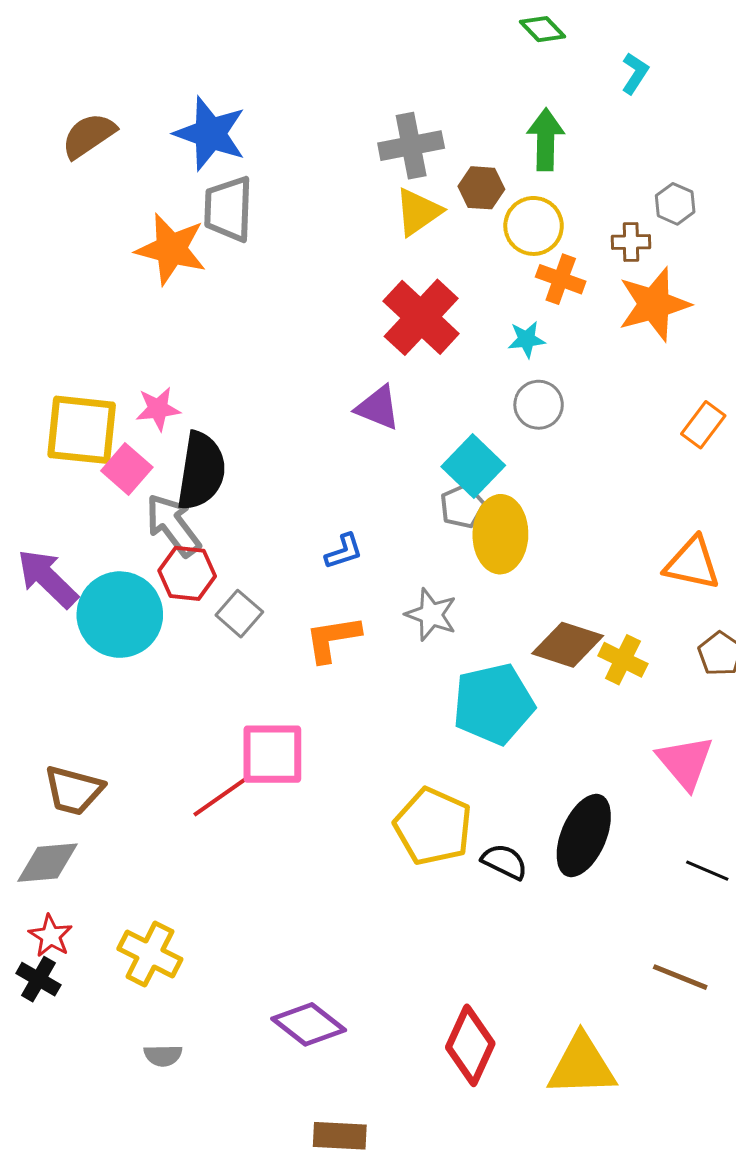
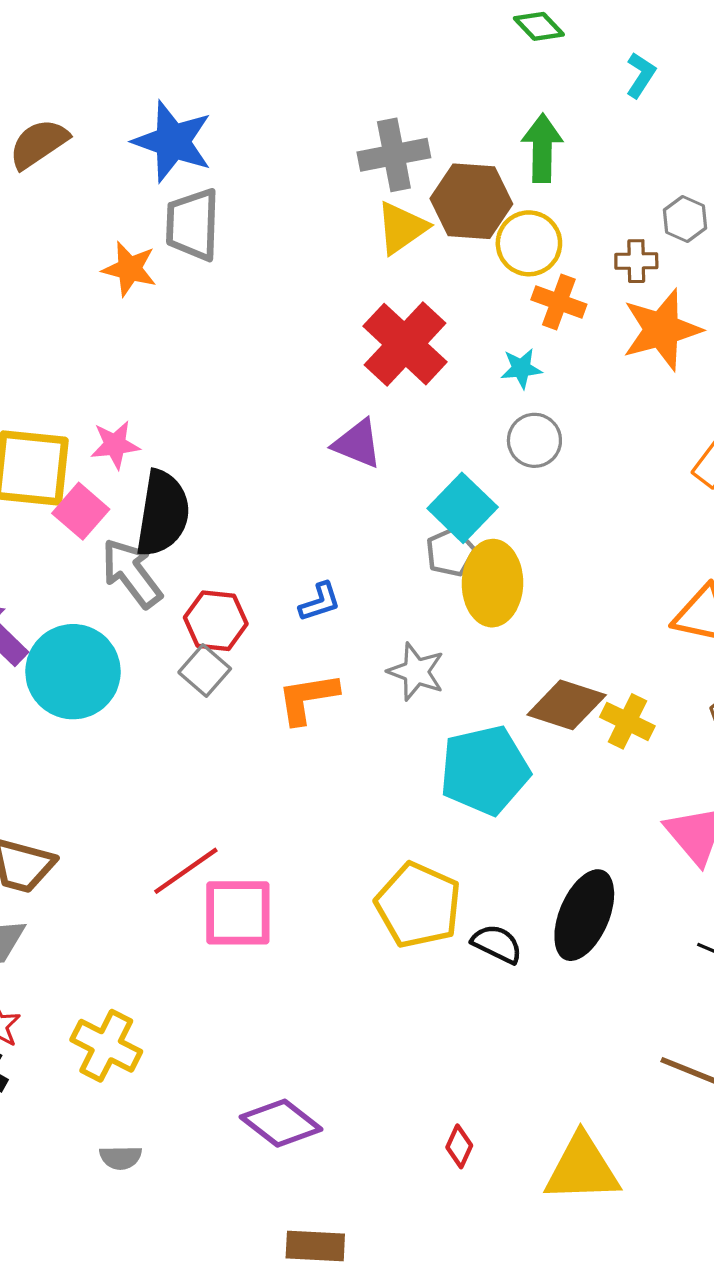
brown hexagon: (481, 188) -> (471, 201), size x1.6
orange star: (171, 249) -> (129, 269), size x0.7
red hexagon: (187, 573) -> (216, 621), moved
pink square: (272, 754) -> (238, 913), moved
red diamond: (470, 1045) -> (459, 1146), size x0.5

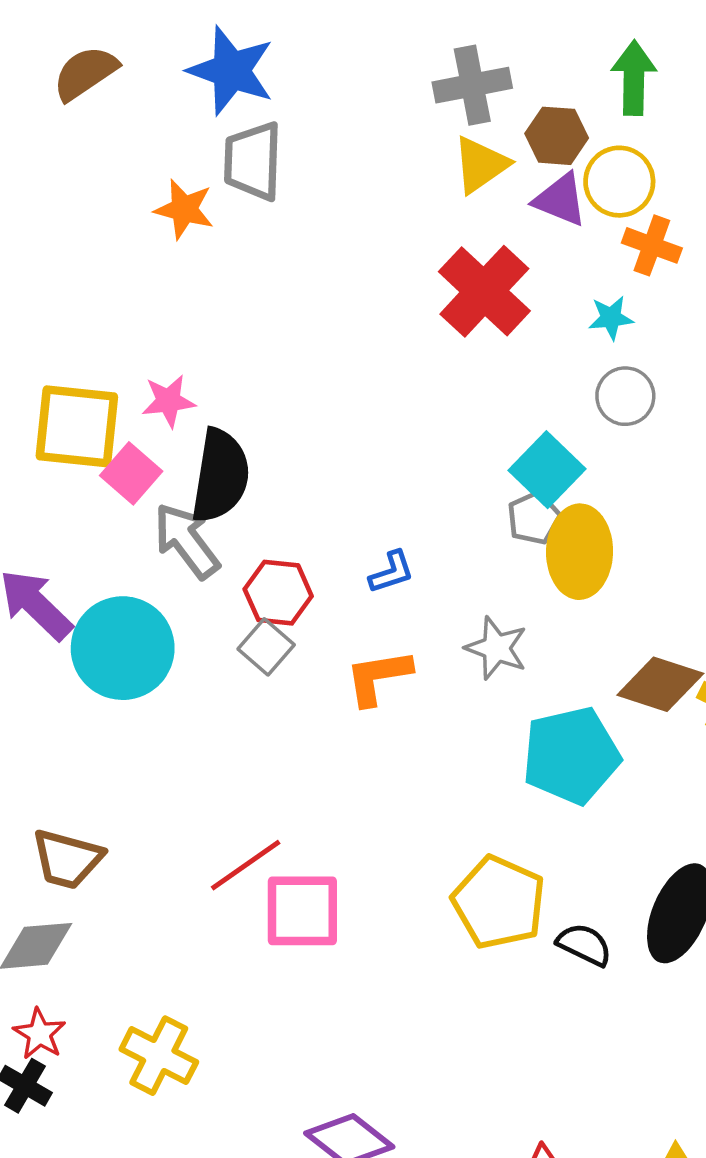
brown hexagon: (471, 201) -> (557, 136), size x0.7
purple triangle: (357, 444) -> (560, 200), moved

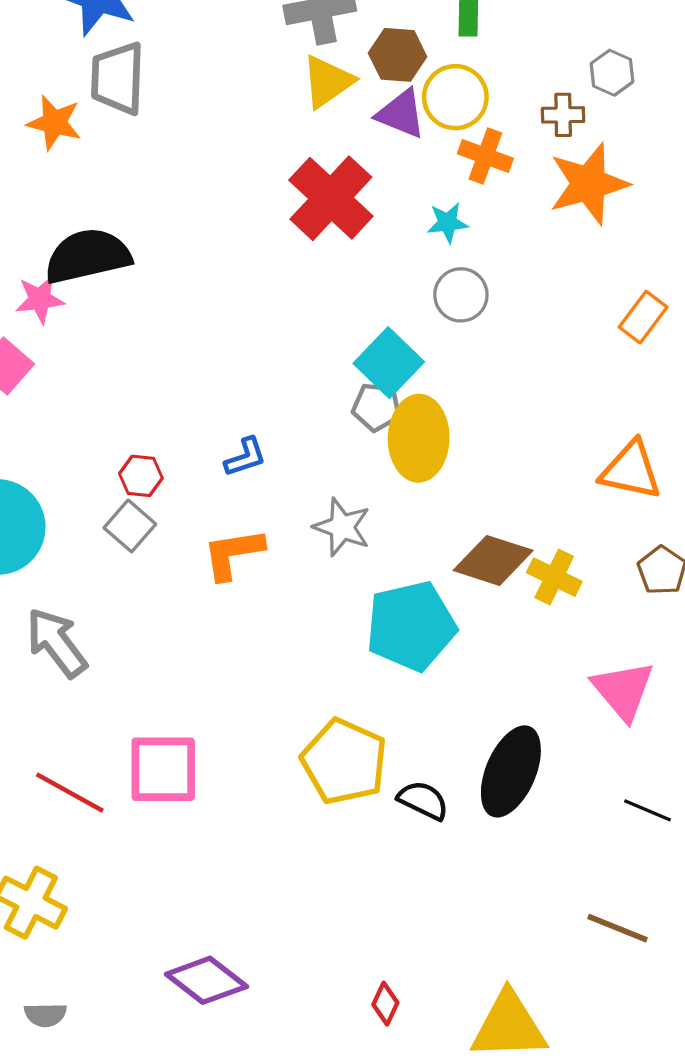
black semicircle: (220, 476) -> (88, 256), moved, turned -112
gray pentagon: (534, 518) -> (376, 407), turned 30
gray arrow: (187, 541) -> (56, 643), moved
red hexagon: (278, 593) -> (141, 476), size x0.7
red line: (246, 865) -> (70, 793), moved, turned 64

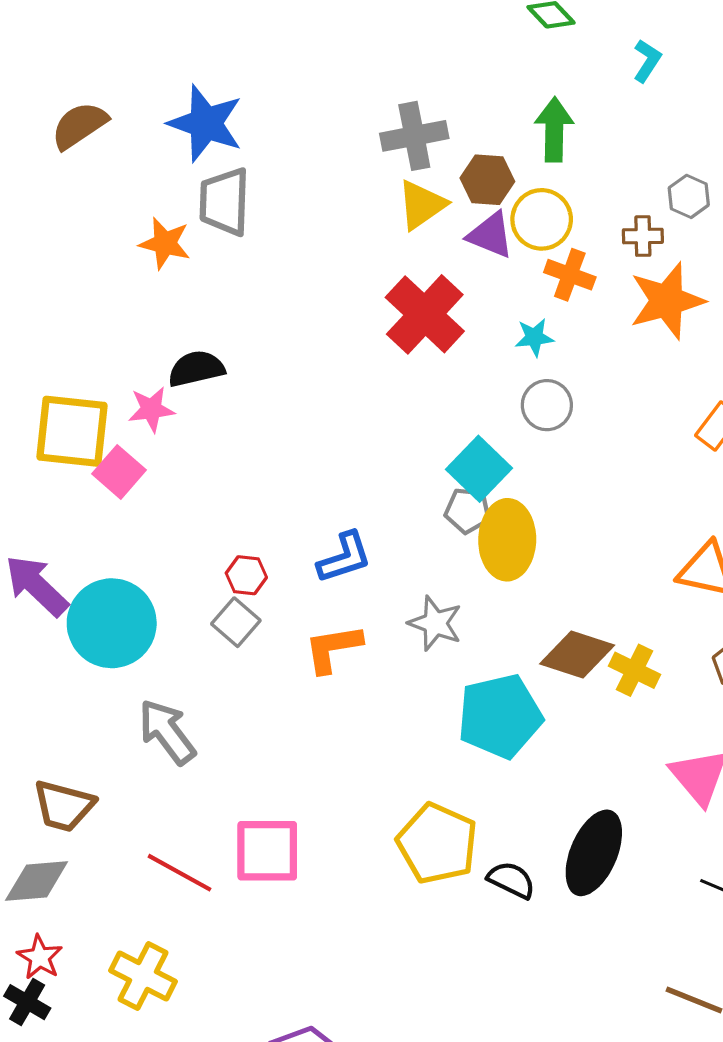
black semicircle: (88, 256) -> (196, 369), size x0.7
blue L-shape: (245, 457) -> (344, 558), size x1.4

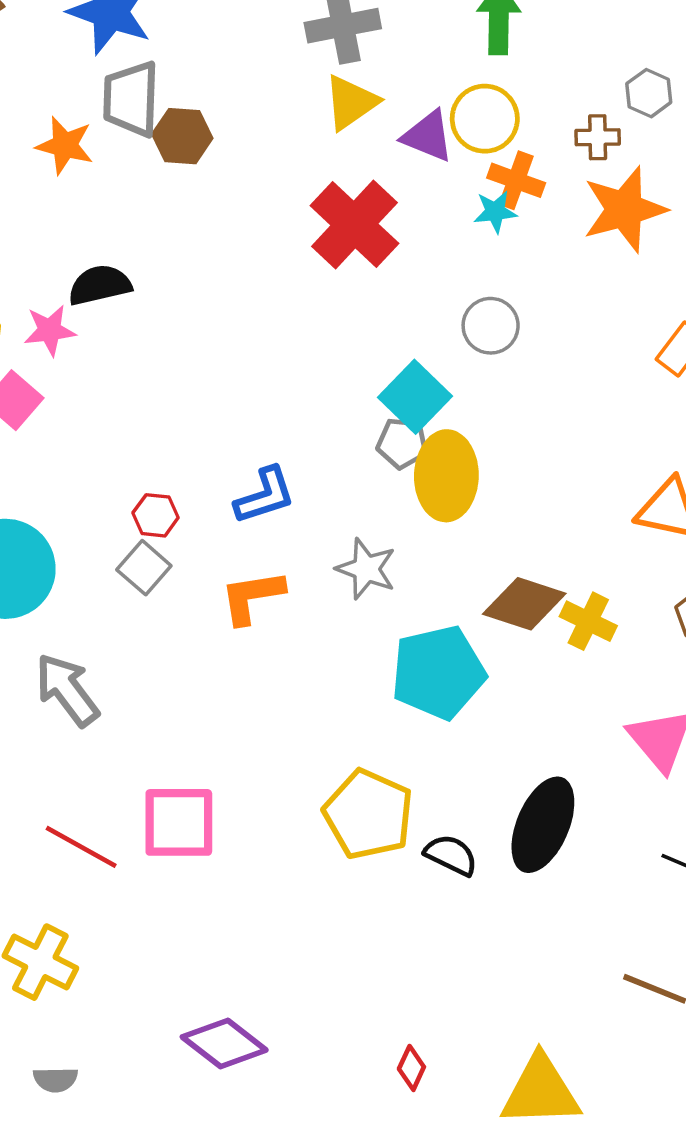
brown hexagon: (487, 180) -> (182, 136), moved
cyan star: (534, 337) -> (495, 212), moved

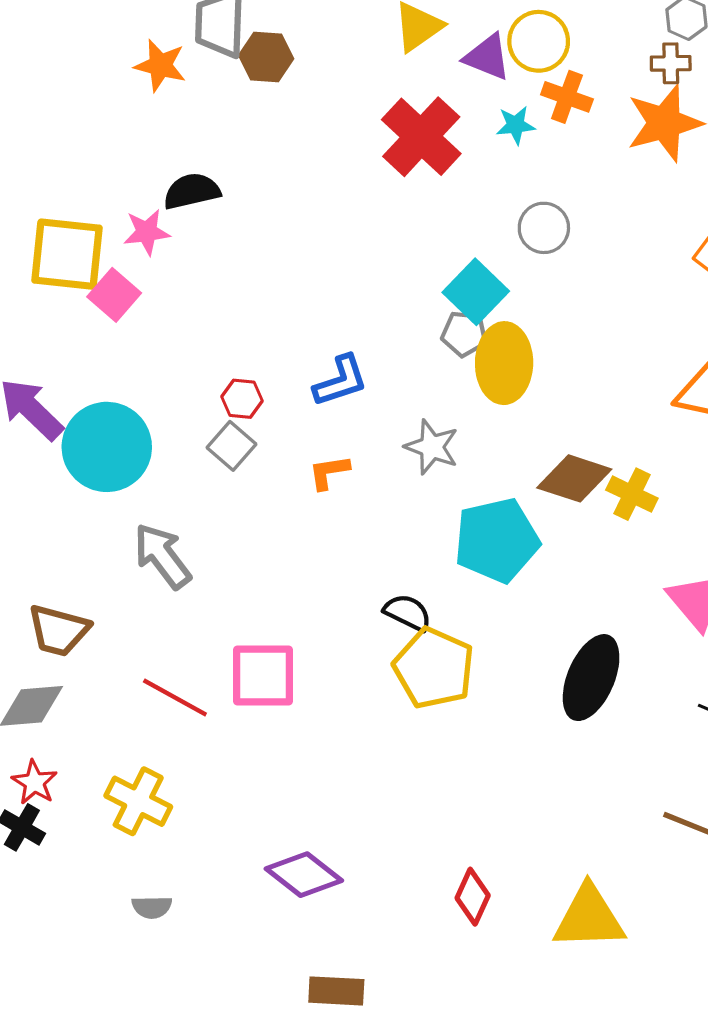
brown cross: (598, 137) -> (671, 63), moved
cyan star: (495, 212) -> (516, 125), moved
orange L-shape: (252, 597) -> (329, 472), size x0.7
black semicircle: (451, 855) -> (408, 613), moved
red diamond: (411, 1068) -> (473, 897), size x1.4

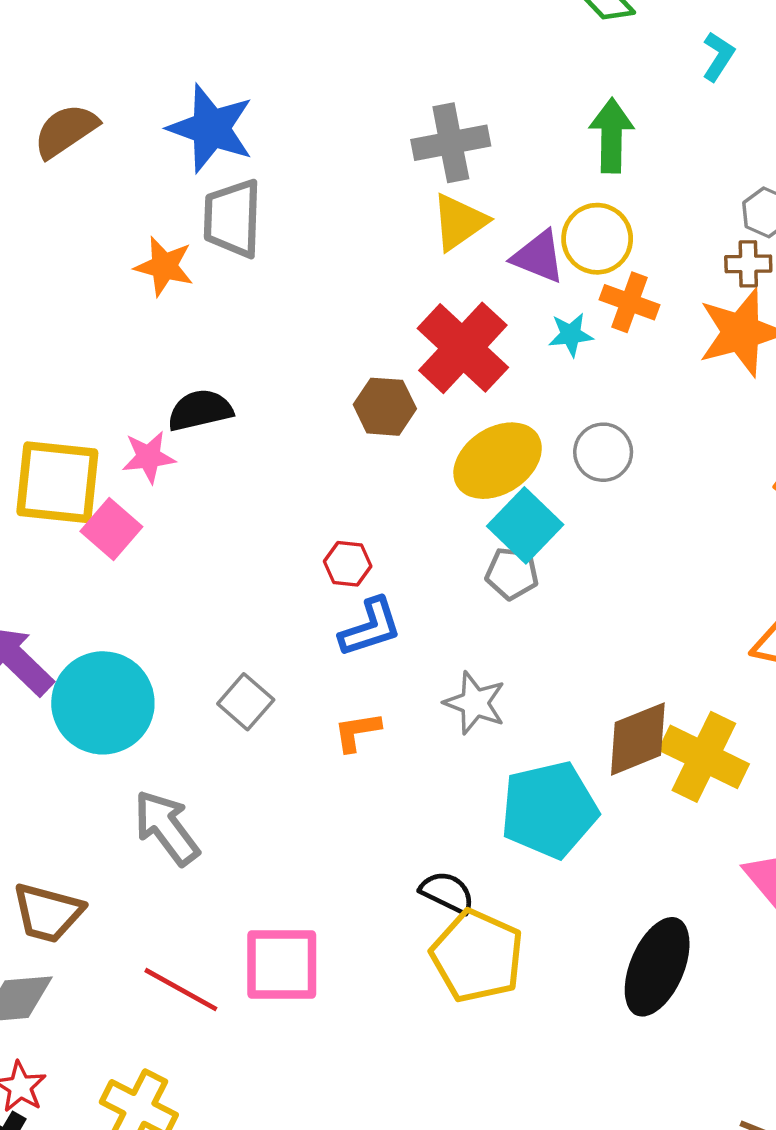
brown hexagon: (266, 57) -> (385, 407), moved
yellow ellipse: (504, 363) -> (498, 461), moved, turned 56
red hexagon: (242, 399) -> (348, 564), moved
brown diamond: (574, 478) -> (638, 739), turned -40
yellow cross: (632, 494) -> (704, 757), size x1.5

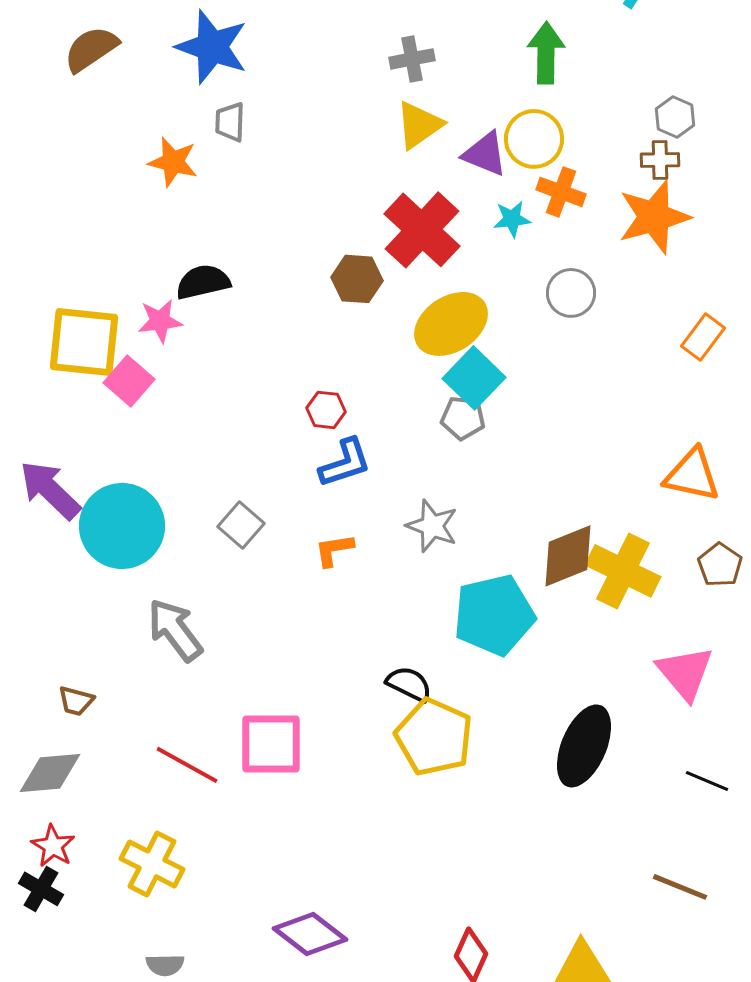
gray cross: (451, 143) -> (412, 59), size x0.7
gray trapezoid: (232, 218) -> (230, 122), size x0.6
gray circle: (603, 452) -> (571, 293), moved
brown trapezoid: (48, 913) -> (76, 701), size x0.6

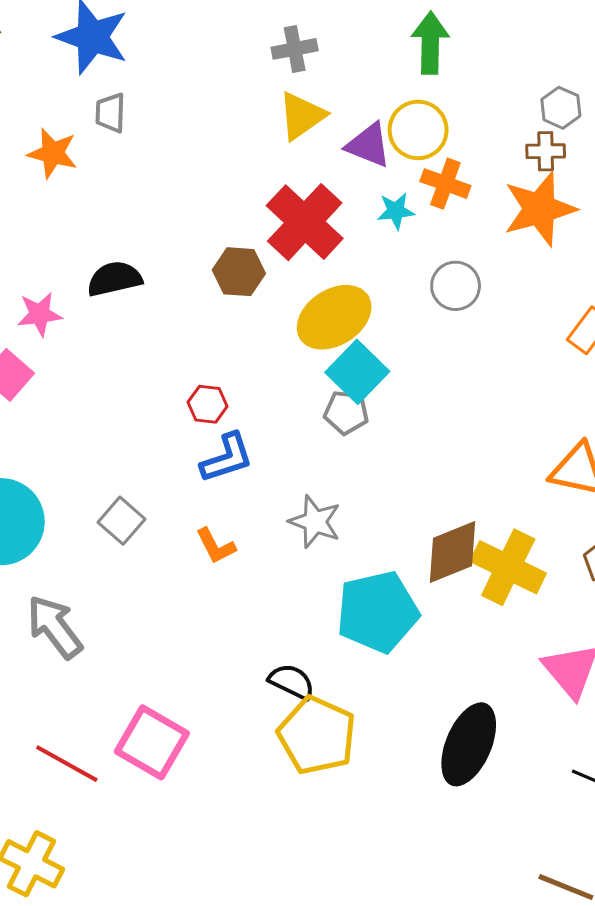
black semicircle: (203, 282) -> (114, 279), moved
orange L-shape: (334, 550) -> (216, 546), turned -108
pink square: (271, 744) -> (152, 742), turned 30

